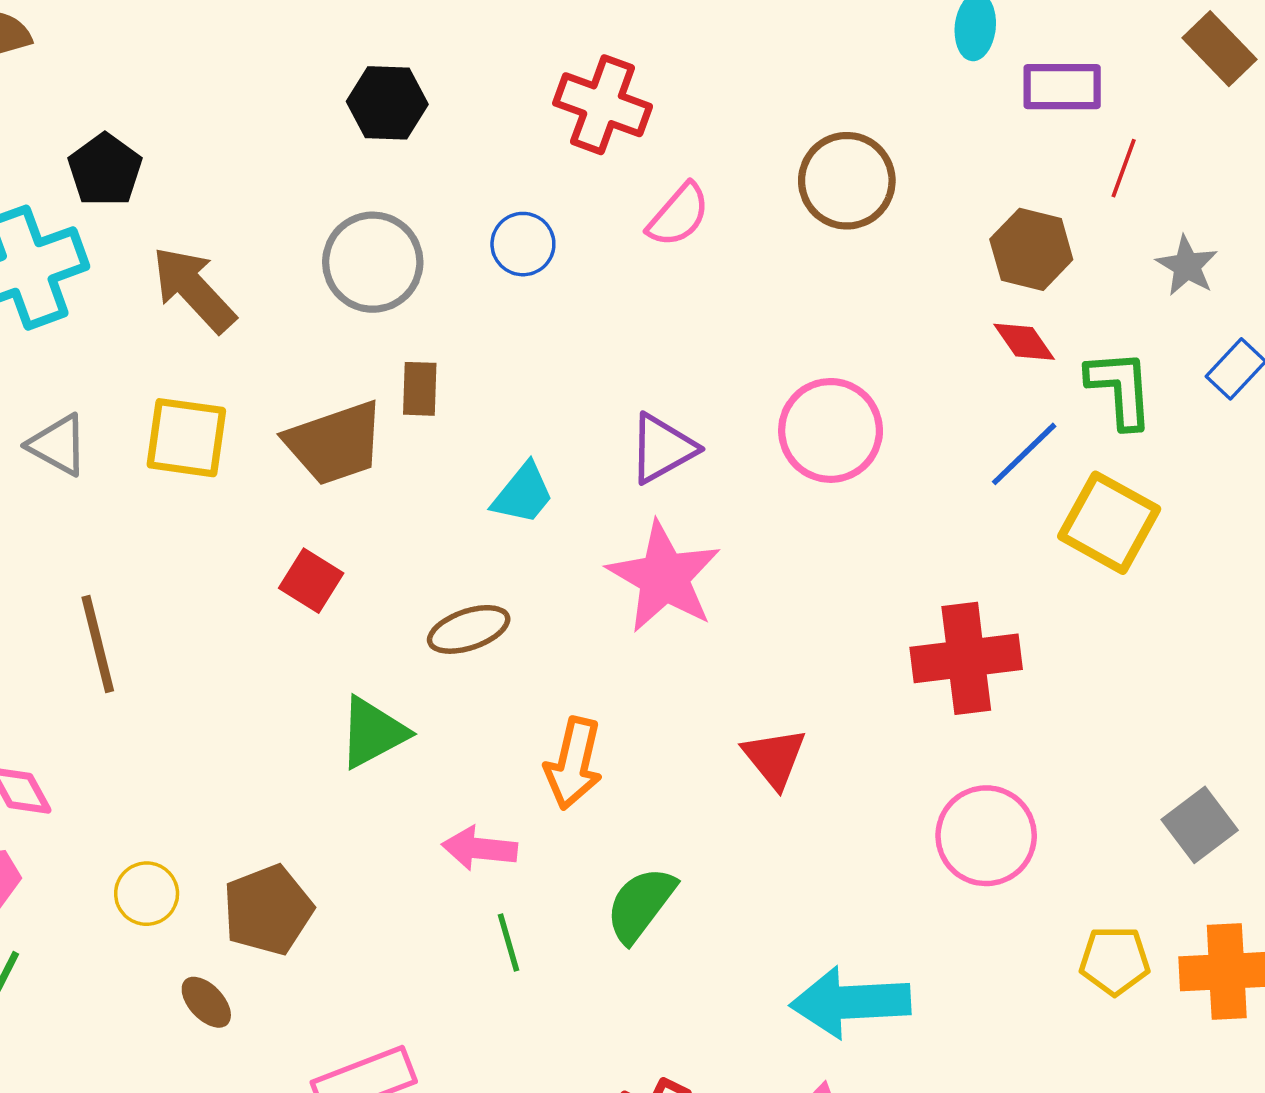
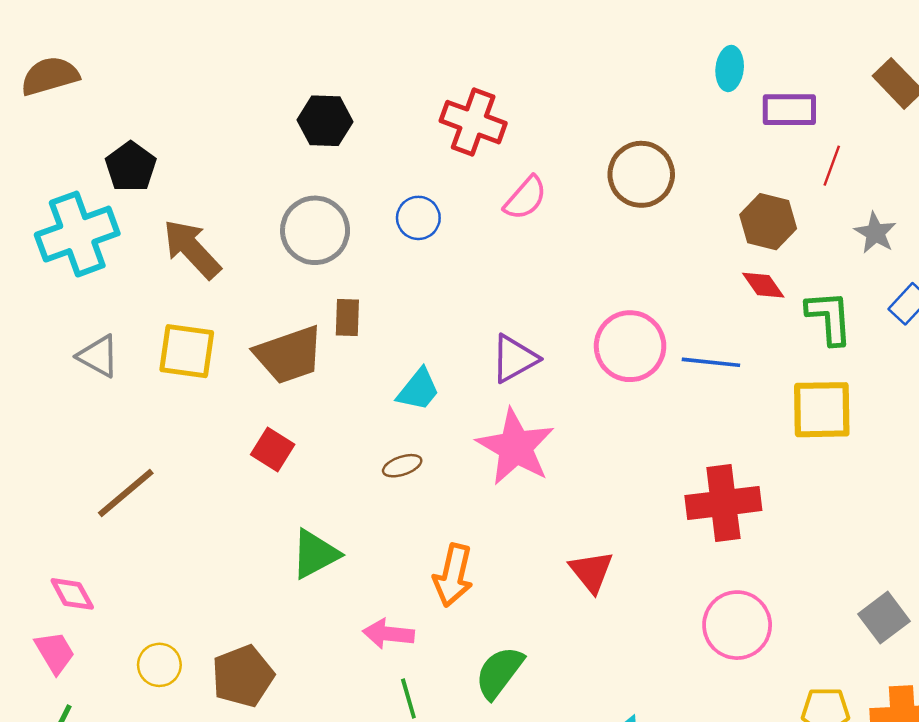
blue line: (1024, 454) -> (711, 362), moved, turned 50
yellow square: (1109, 523) -> (822, 410), turned -30
brown ellipse: (469, 629) -> (402, 466), moved, size x0.7
brown line: (98, 644) -> (126, 493), turned 64

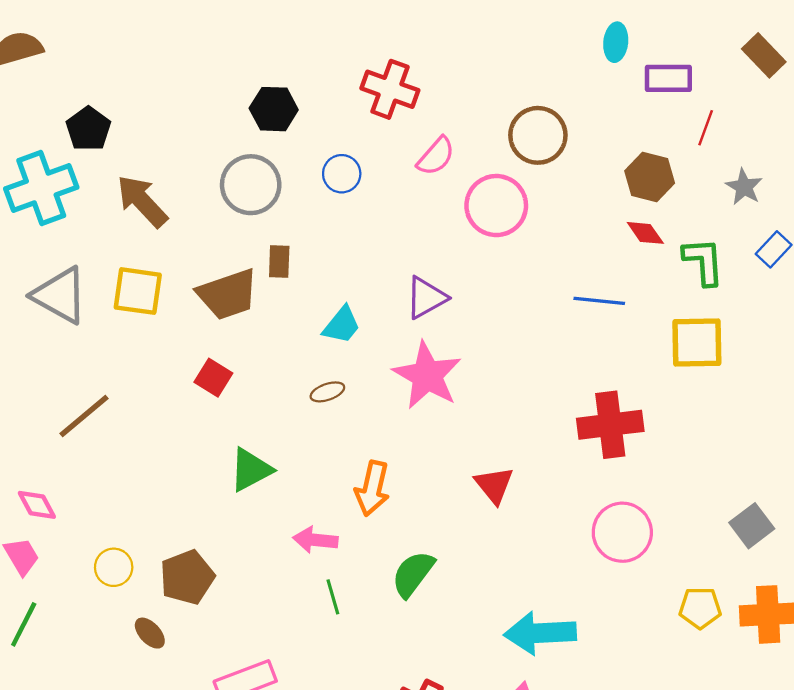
black hexagon: (325, 121) -> (274, 109), moved
pink circle: (630, 346) -> (496, 206), moved
gray triangle: (98, 356) -> (60, 295), size x1.5

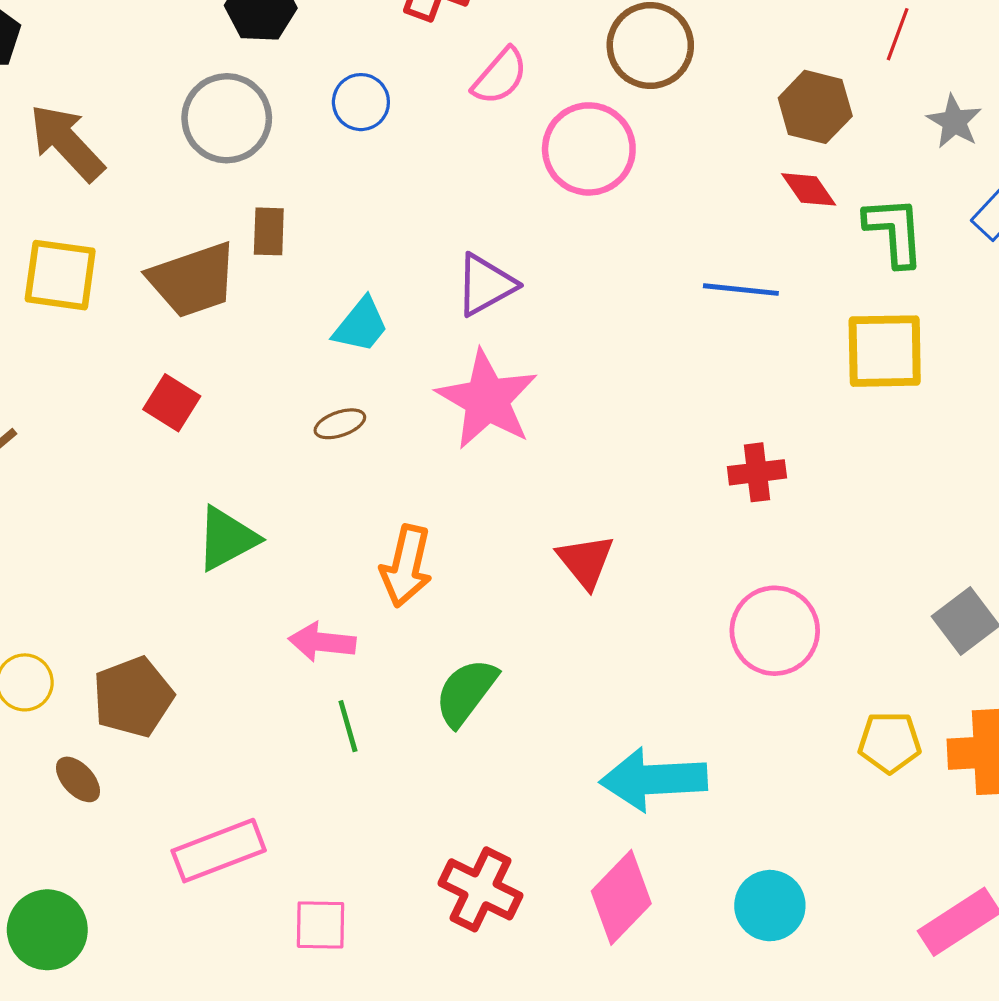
red cross: (610, 425) -> (757, 472), size x0.6

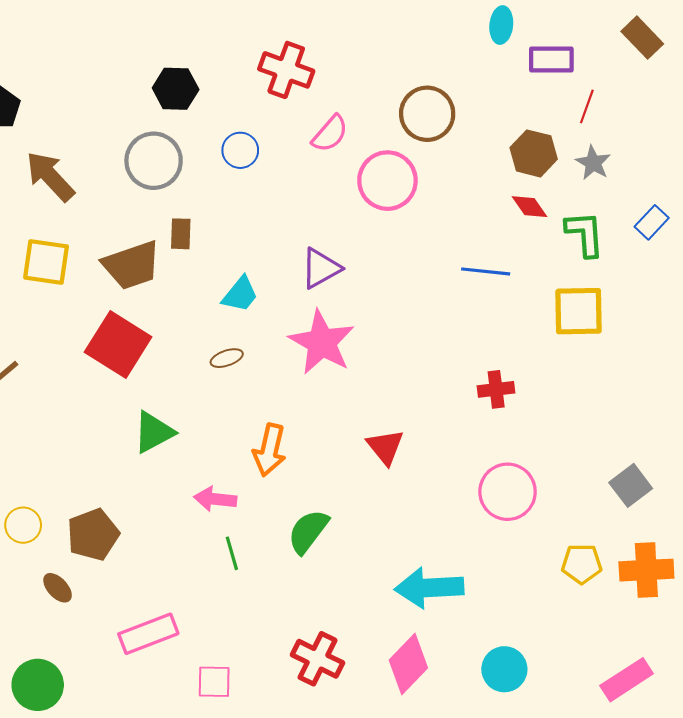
gray star: (954, 121) -> (593, 163), moved
red square: (172, 403) -> (118, 345), size x1.8

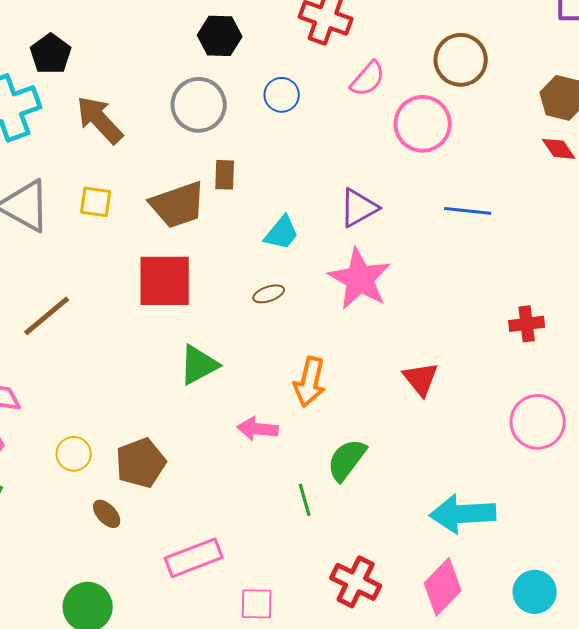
yellow square: (46, 262) -> (96, 202), size x0.7
blue line: (486, 271) -> (468, 211), moved
red square: (118, 345) -> (165, 281), turned -32
green line: (232, 553) -> (305, 500), moved

